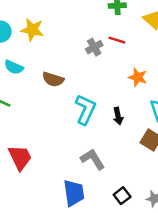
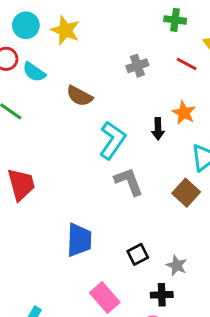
red line: (117, 40) -> (187, 64), moved
black arrow: (118, 116) -> (158, 129), moved
gray L-shape: (93, 159) -> (129, 182), moved

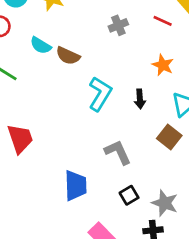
cyan semicircle: (34, 72) -> (41, 45), moved
black arrow: (158, 129) -> (140, 99), moved
gray L-shape: (129, 182) -> (118, 152), moved
gray star: (177, 265) -> (165, 203), size x1.4

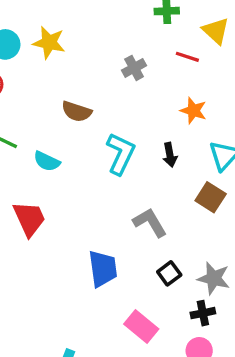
cyan semicircle: (41, 45) -> (47, 161), moved

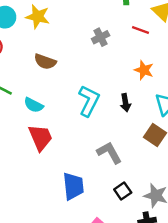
brown semicircle: (77, 112) -> (45, 62), moved
red trapezoid: (29, 219) -> (40, 137), moved

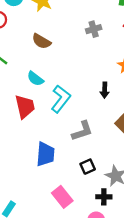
cyan L-shape: (89, 101) -> (61, 99), moved
cyan semicircle: (34, 105) -> (35, 79), moved
gray L-shape: (109, 153) -> (82, 131), turned 90

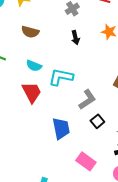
black arrow: (105, 90) -> (75, 38), moved
cyan L-shape: (61, 99) -> (61, 77), turned -100
black square: (88, 167) -> (97, 121), moved

